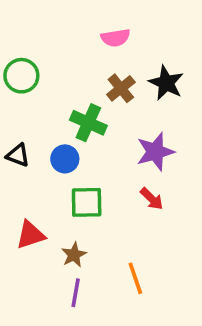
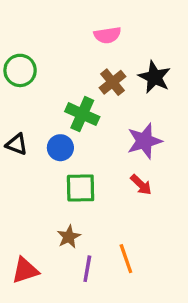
red triangle: (30, 235) -> (25, 270), moved
purple line: (76, 293) -> (87, 269), moved

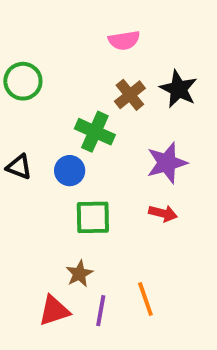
red arrow: (141, 185) -> (163, 213), turned -30
red triangle: (25, 270) -> (54, 311), moved

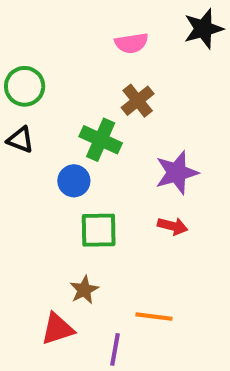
black star: (178, 89) -> (203, 29), moved, turned 30
black triangle: (19, 167) -> (20, 140), moved
orange line: (145, 299) -> (154, 317), turned -64
purple line: (101, 311) -> (115, 349), moved

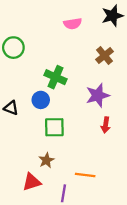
brown cross: (138, 101) -> (104, 56), moved
black triangle: (20, 140) -> (11, 108), moved
red arrow: (173, 226) -> (106, 125), moved, turned 84

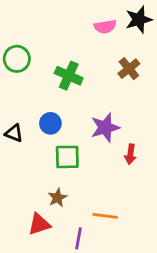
pink semicircle: (73, 24) -> (105, 27), moved
green cross: (56, 77) -> (69, 76), moved
purple star: (98, 95) -> (105, 128), moved

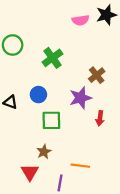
brown cross: (129, 69) -> (97, 75), moved
green cross: (69, 76) -> (52, 58), turned 30
red triangle: (39, 224) -> (30, 172), turned -42

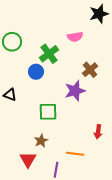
pink semicircle: (80, 20) -> (75, 37), moved
blue circle: (38, 95) -> (36, 72), moved
red arrow: (100, 118) -> (98, 132), moved

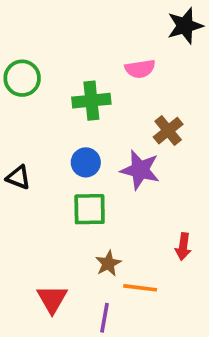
green cross: (49, 54) -> (91, 101), turned 30
blue circle: (36, 72) -> (86, 162), moved
purple star: (75, 91) -> (140, 170), turned 30
brown star: (41, 141) -> (108, 263), moved

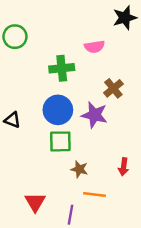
green circle: (22, 78) -> (15, 37), moved
blue circle: (86, 162) -> (58, 110), size x1.5
brown star: (108, 263) -> (79, 169), moved, turned -30

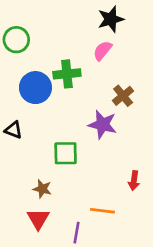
black star: (125, 18) -> (111, 19), moved
pink semicircle: (94, 47) -> (102, 51), turned 138
blue circle: (58, 110) -> (35, 88), moved
brown star: (79, 169) -> (42, 189), moved

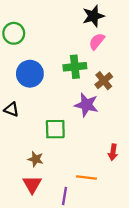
pink semicircle: (102, 51) -> (97, 41), moved
green cross: (67, 74) -> (75, 67), moved

